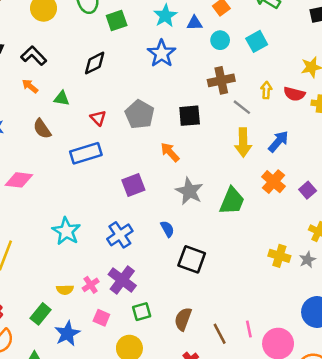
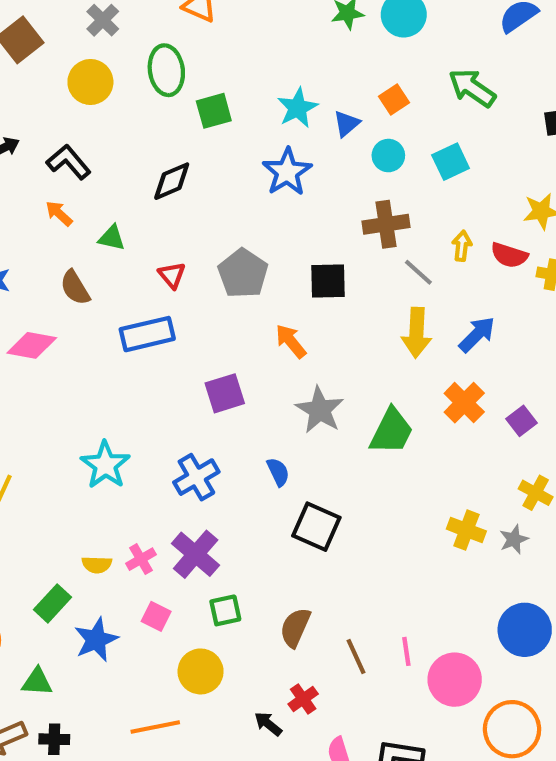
blue triangle: (195, 23) -> (347, 124), turned -42
pink diamond: (19, 180) -> (32, 345), moved

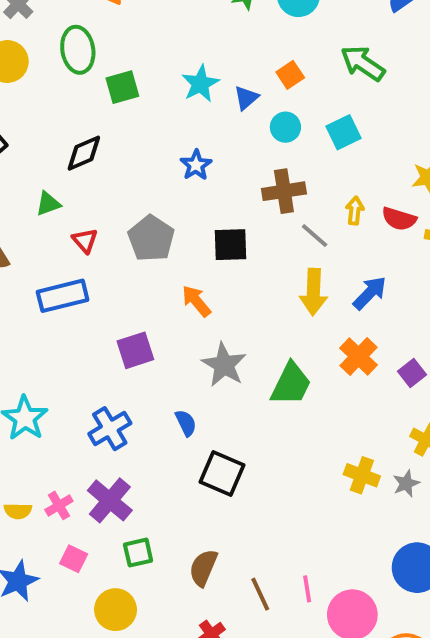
blue star: (287, 172) -> (196, 165), moved, size x0.7
green triangle: (112, 238) -> (48, 204), moved, turned -32

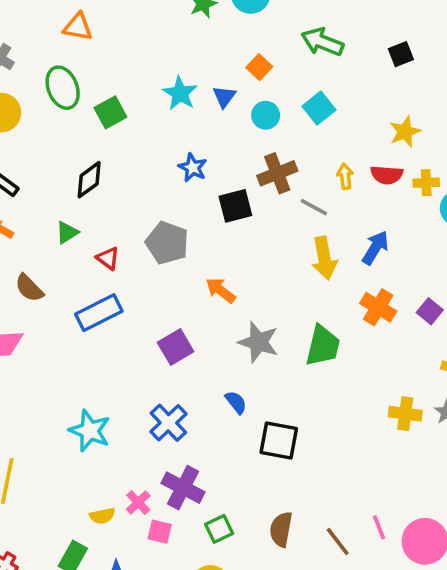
black square: (231, 245) -> (235, 206), moved
pink square: (74, 559) -> (160, 532), moved

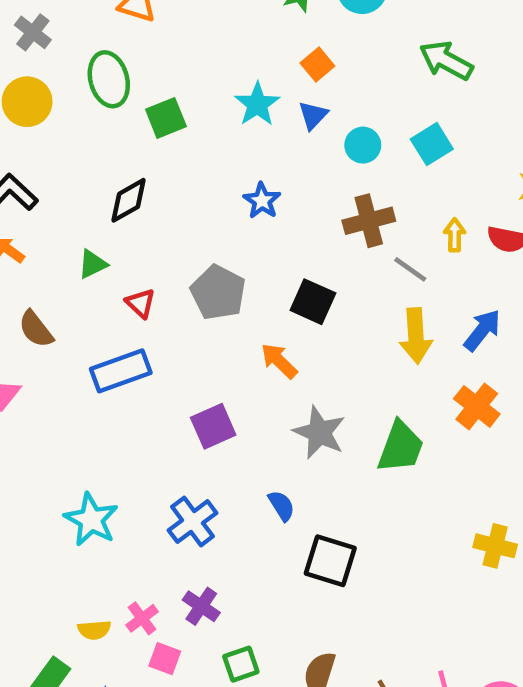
orange square: (259, 67) -> (317, 64), moved
black square: (235, 206) -> (313, 302), moved, turned 32
purple cross: (183, 488) -> (201, 606), size x0.7

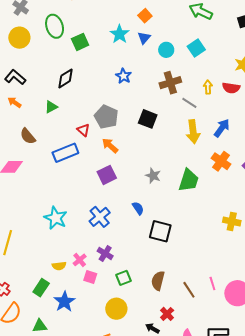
red triangle: (140, 303) -> (83, 130), moved
orange arrow: (279, 361) -> (110, 146), moved
gray star: (319, 433) -> (153, 176), size x0.7

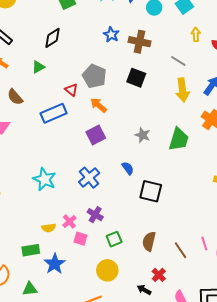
brown cross: (170, 83) -> (140, 42), moved, turned 30
yellow arrow: (208, 87) -> (196, 35), moved
green rectangle: (41, 288) -> (31, 250), turned 48

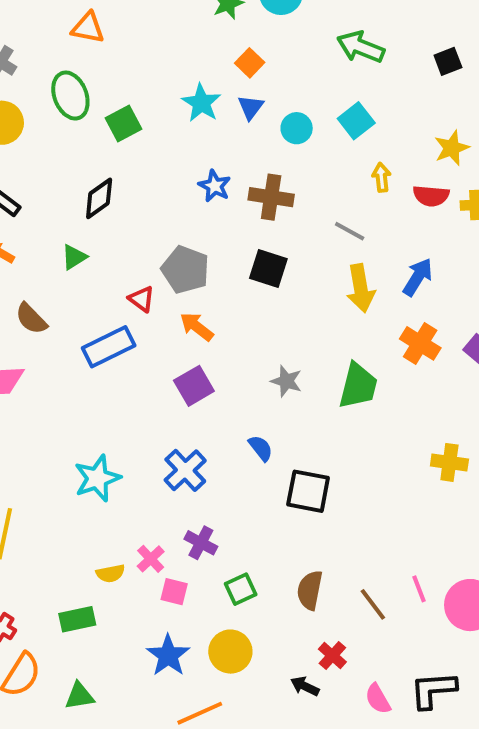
cyan star: (44, 179) -> (97, 478), turned 30
blue star: (55, 264) -> (168, 655), moved

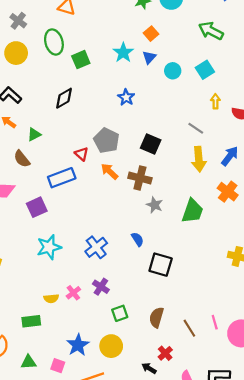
brown cross: (271, 197) -> (140, 178), moved
green triangle: (74, 257) -> (34, 134), moved
purple square: (194, 386) -> (37, 207), moved
pink square: (174, 592) -> (58, 366), moved

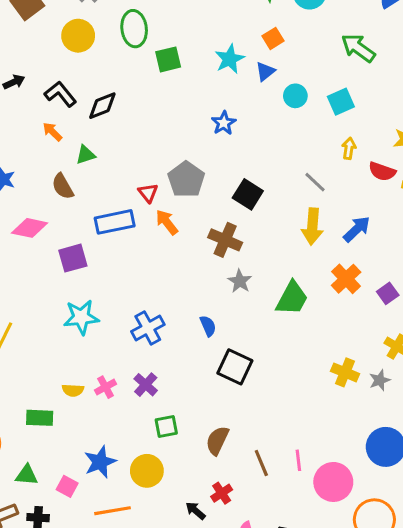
black diamond: (64, 98) -> (102, 106), moved
orange arrow: (110, 171) -> (167, 222), moved

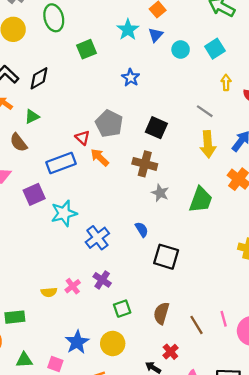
green square: (168, 59) -> (87, 49), moved
cyan star: (81, 317) -> (64, 213), moved
green rectangle: (40, 418) -> (15, 317), moved

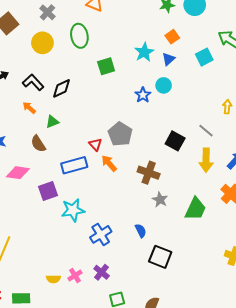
cyan circle: (181, 49) -> (164, 85), moved
cyan square: (215, 49) -> (204, 57), moved
black square: (156, 128) -> (175, 141), moved

